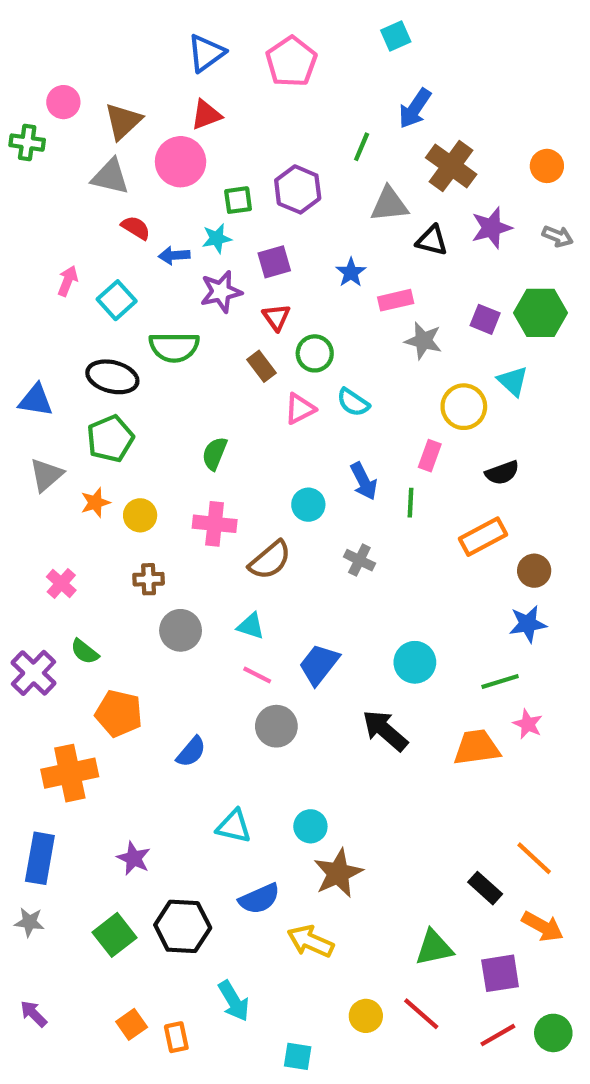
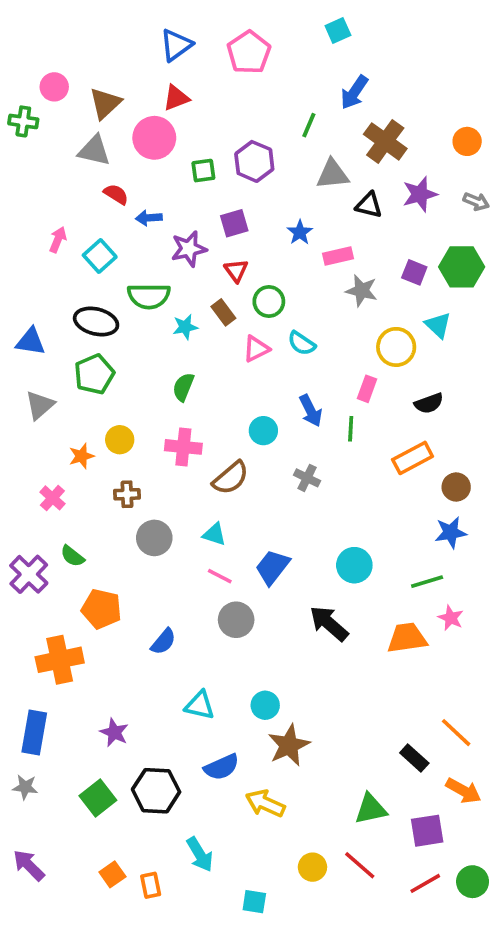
cyan star: (217, 238) -> (185, 327), moved
orange star: (95, 503) -> (82, 456), moved
purple arrow: (34, 1014) -> (29, 865), size x1.4

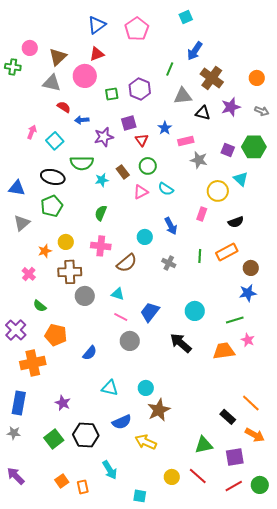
red triangle: (236, 271) -> (142, 140), moved
green line: (351, 429) -> (200, 256), moved
brown cross: (127, 494) -> (70, 272), size x1.6
purple cross: (29, 574) -> (16, 330), moved

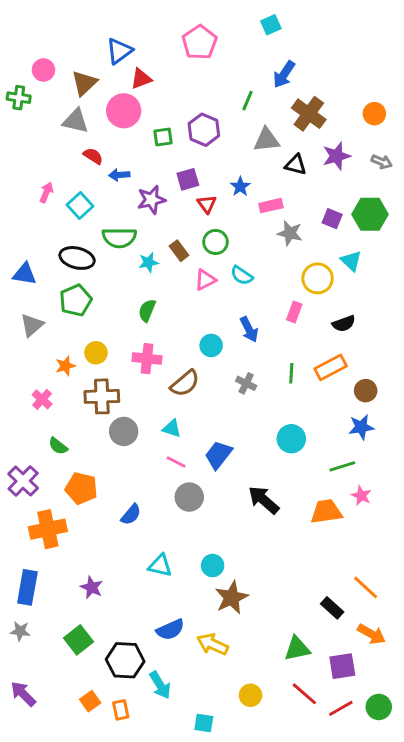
blue triangle: (97, 25) -> (119, 51), moved
cyan circle: (195, 311) -> (291, 439), moved
blue semicircle: (122, 422) -> (170, 630), moved
black hexagon: (86, 435) -> (125, 660), moved
red line: (198, 476) -> (304, 694), moved

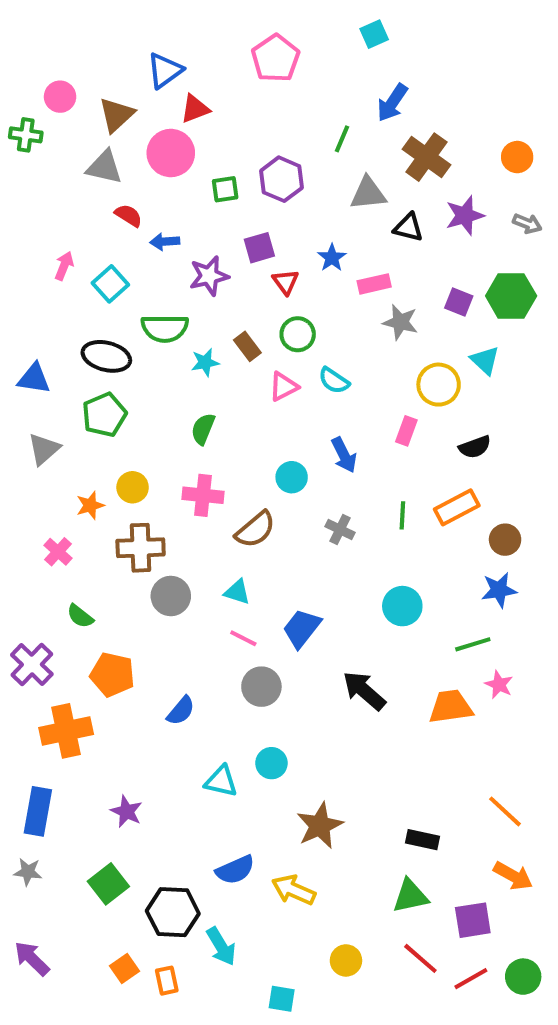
cyan circle: (213, 566) -> (271, 763), moved
black rectangle: (332, 608) -> (422, 840), moved, turned -30

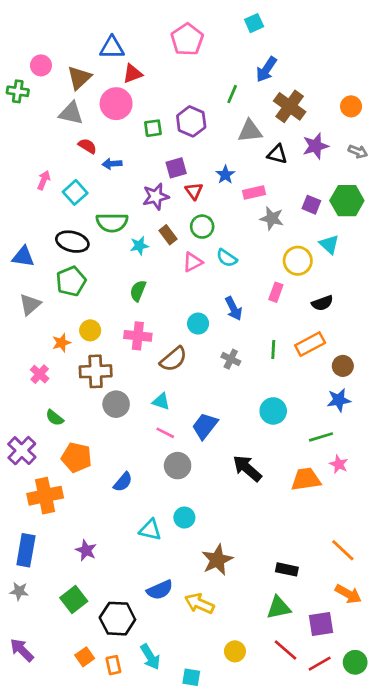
blue triangle: (165, 70) -> (112, 48), turned 36
purple star: (209, 276) -> (156, 197), moved
cyan arrow: (221, 946) -> (150, 657), moved

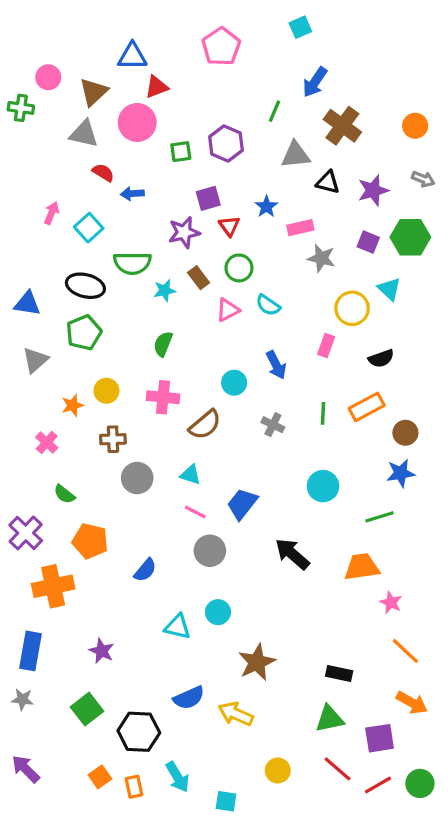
purple star: (316, 146) -> (373, 190), moved
brown cross: (96, 371) -> (113, 439), size x0.7
pink star: (339, 464) -> (391, 602), moved

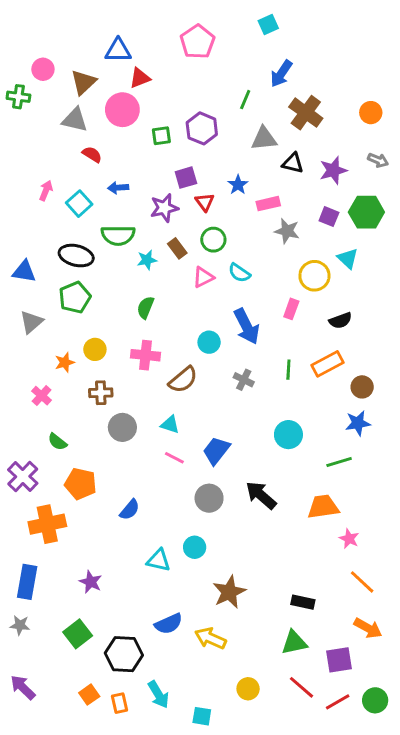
blue arrow: (132, 194) -> (118, 188), moved
blue arrow: (276, 365) -> (247, 326), size x1.4
gray circle: (210, 551) -> (209, 498), moved

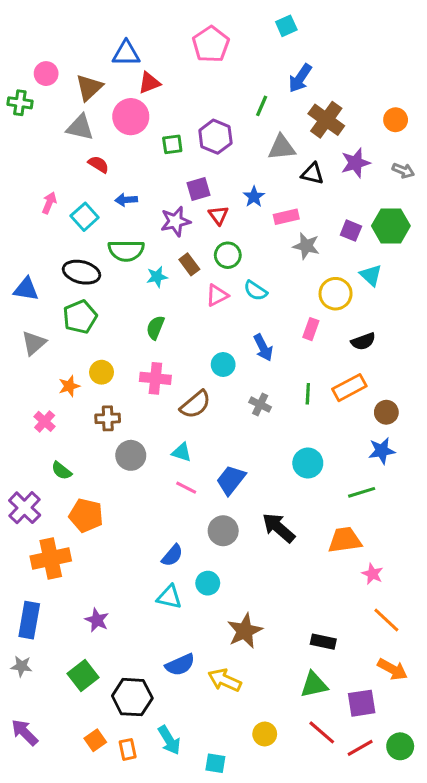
purple star: (333, 170) -> (356, 163), moved
blue arrow: (247, 326) -> (263, 348), size x0.7
blue semicircle: (130, 510) -> (172, 555), moved

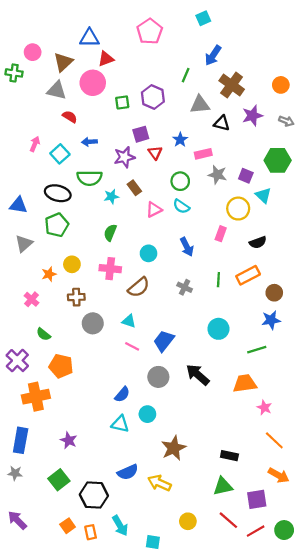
purple square: (351, 231) -> (246, 176), moved
green circle: (228, 255) -> (180, 181), moved
cyan circle: (223, 365) -> (149, 253), moved

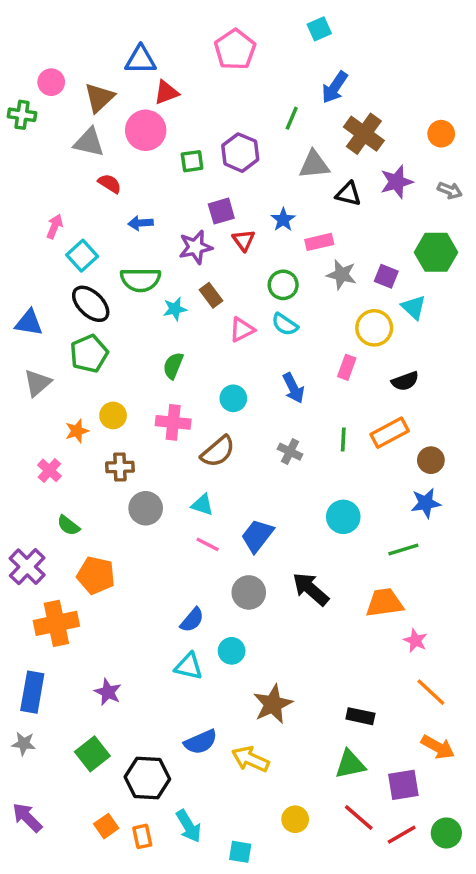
cyan square: (60, 154) -> (82, 256), moved
black ellipse: (58, 193) -> (91, 304), turned 30

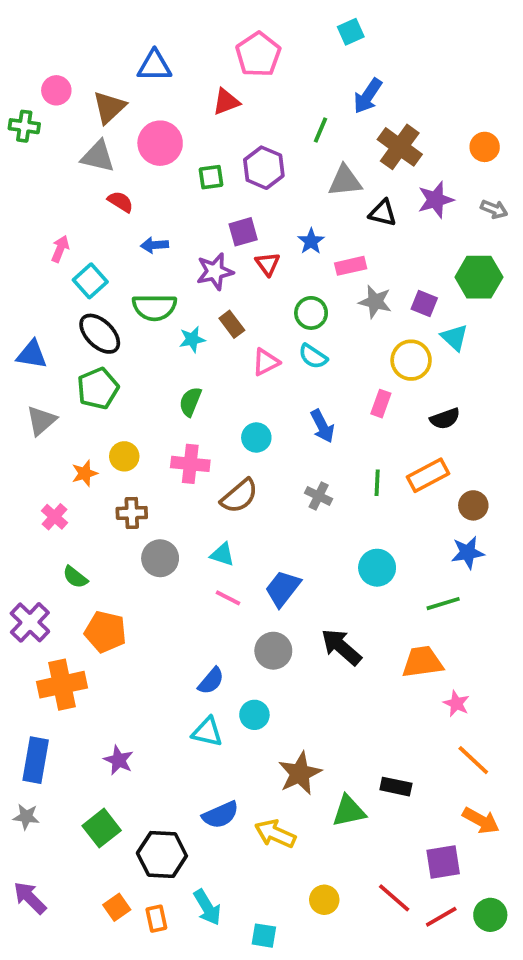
red triangle: (166, 92) -> (226, 102), moved
green triangle: (350, 764) -> (349, 811), moved

